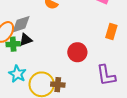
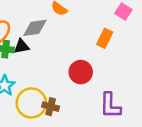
gray diamond: (21, 24) -> (35, 28), moved
orange rectangle: (111, 31) -> (105, 38), moved

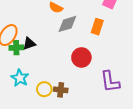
gray diamond: (35, 28) -> (67, 24), moved
yellow circle: (31, 103) -> (44, 89), size x0.6

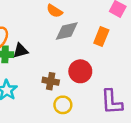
yellow circle: (44, 89) -> (63, 105), moved
brown cross: (61, 90) -> (51, 81), moved

